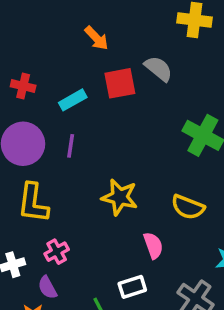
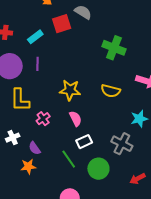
pink semicircle: (153, 245) -> (75, 119), moved
pink cross: (57, 252) -> (43, 119), moved

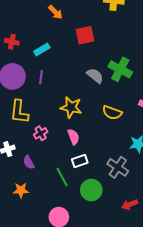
gray semicircle: (83, 12) -> (95, 76), moved
red square: (62, 24) -> (85, 35), moved
orange star: (28, 166) -> (21, 190), moved

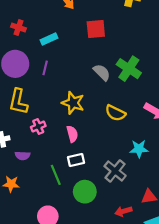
purple semicircle: (29, 162) -> (22, 156), turned -64

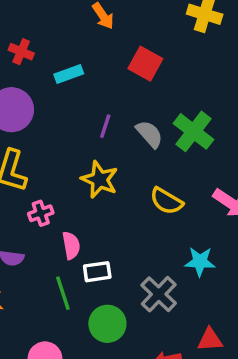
red square: (96, 29) -> (145, 64), turned 30
purple line: (45, 68) -> (105, 126), moved
pink semicircle: (72, 134) -> (71, 245), moved

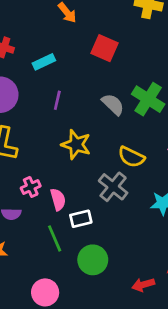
purple line: (105, 126) -> (57, 100), moved
pink cross: (41, 213) -> (31, 187), moved
gray cross: (159, 294) -> (113, 187), moved

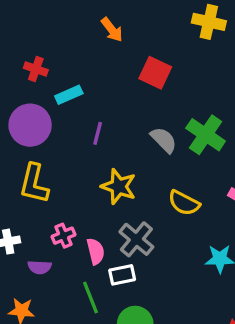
cyan rectangle: (44, 62) -> (69, 95), moved
gray cross: (113, 187) -> (136, 239), moved

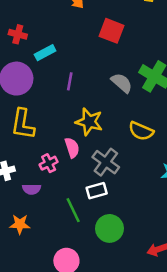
pink semicircle: (96, 251) -> (72, 148), moved

